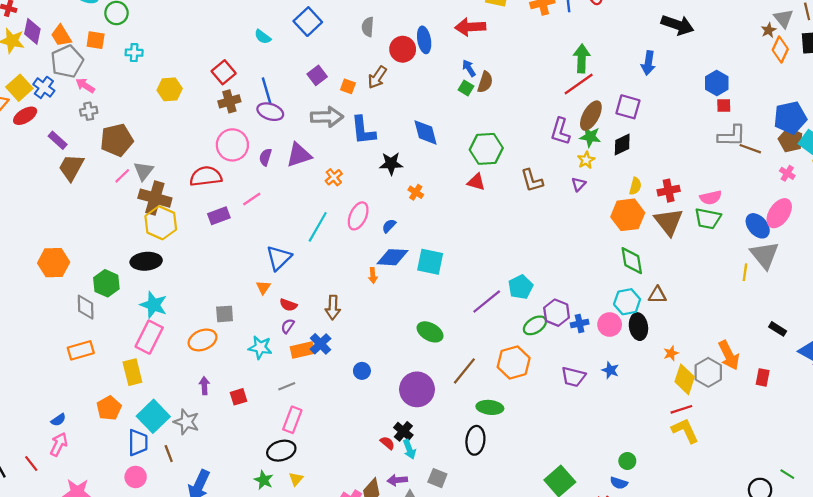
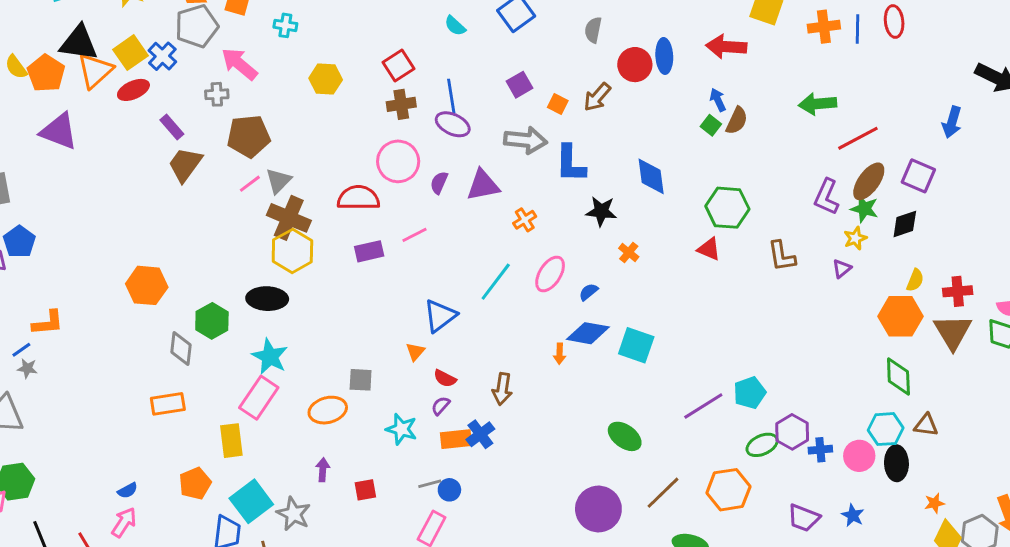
green arrow: (582, 58) -> (818, 104), moved, turned -104
pink arrow: (85, 85) -> (239, 64), moved, size x1.5
blue circle: (362, 371) -> (449, 490), moved

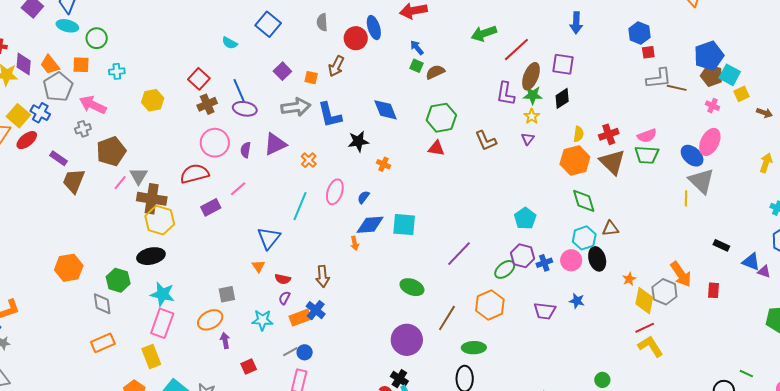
brown semicircle: (737, 121) -> (435, 72), moved, turned -126
cyan pentagon: (750, 393) -> (525, 218), moved
purple arrow: (323, 470) -> (225, 341), moved

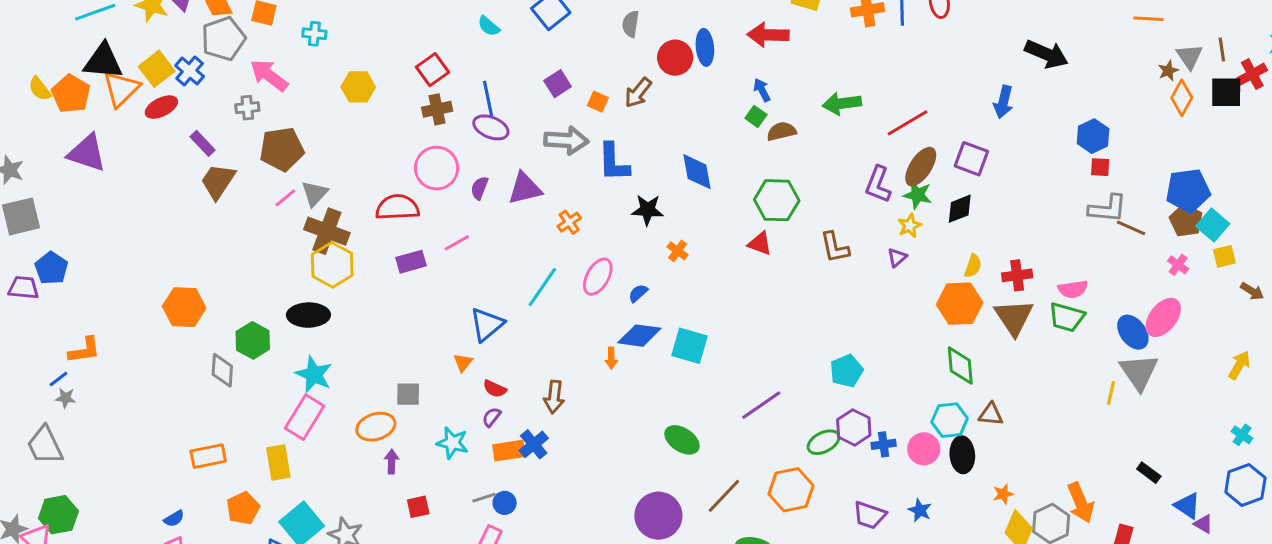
green arrow: (484, 33) -> (842, 103), moved
cyan pentagon: (525, 218) -> (847, 371), moved
orange rectangle: (103, 343) -> (208, 456), moved

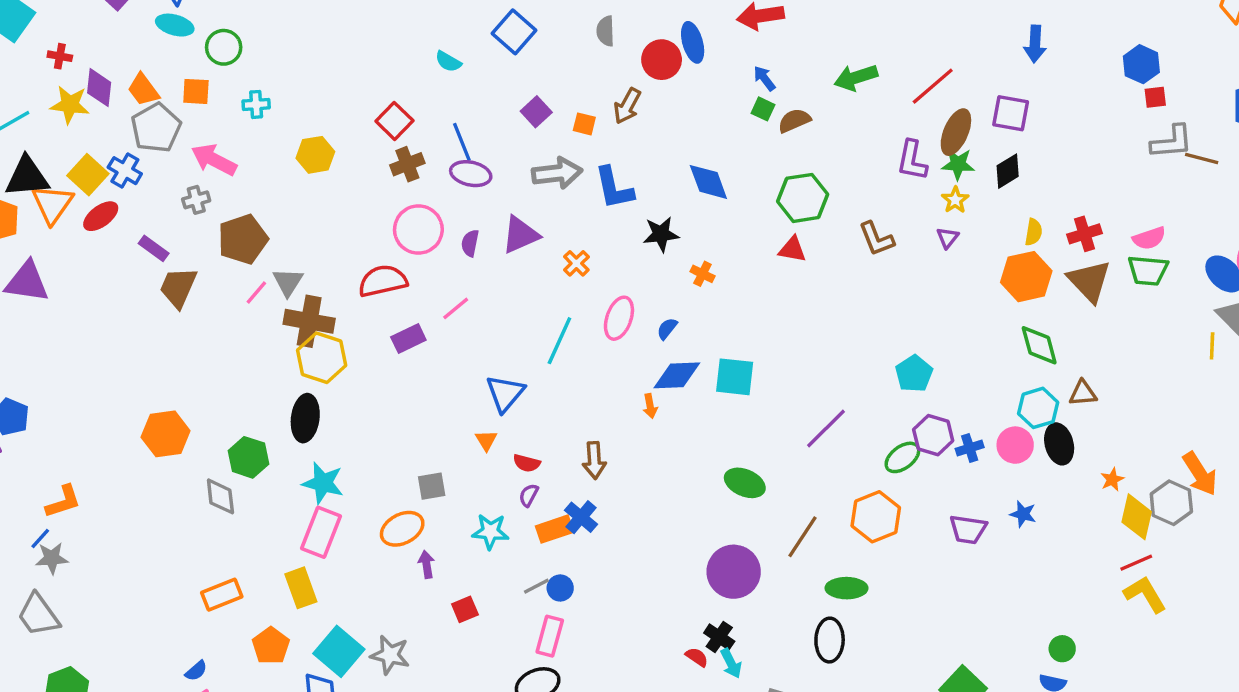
black ellipse: (308, 315) -> (305, 418), turned -72
gray star: (65, 398) -> (52, 558), size x1.4

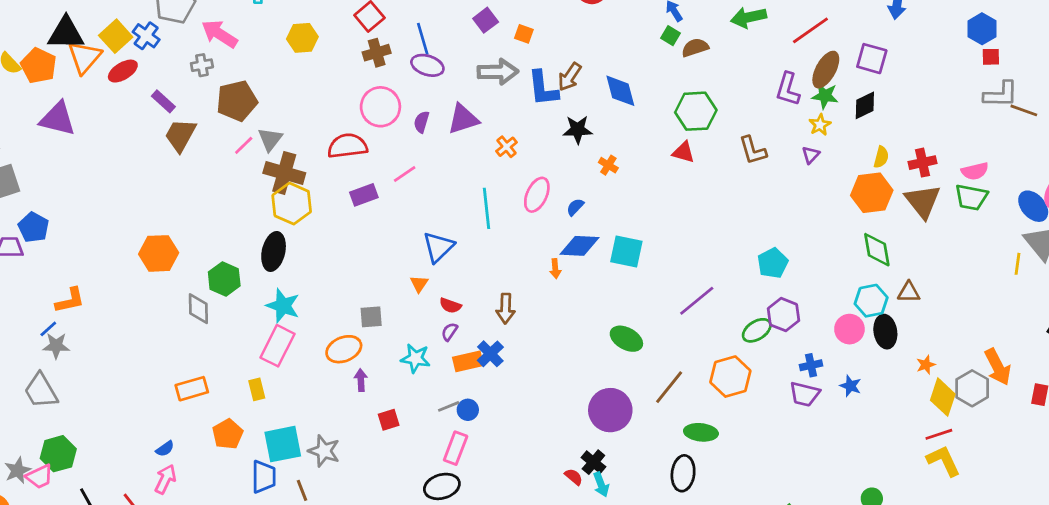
brown arrow: (627, 106) -> (570, 77), moved
cyan line: (559, 341) -> (487, 208), turned -36
blue cross: (970, 448) -> (811, 365), moved
yellow rectangle: (301, 588) -> (257, 389), size x0.7
cyan square: (339, 651) -> (283, 444), turned 33

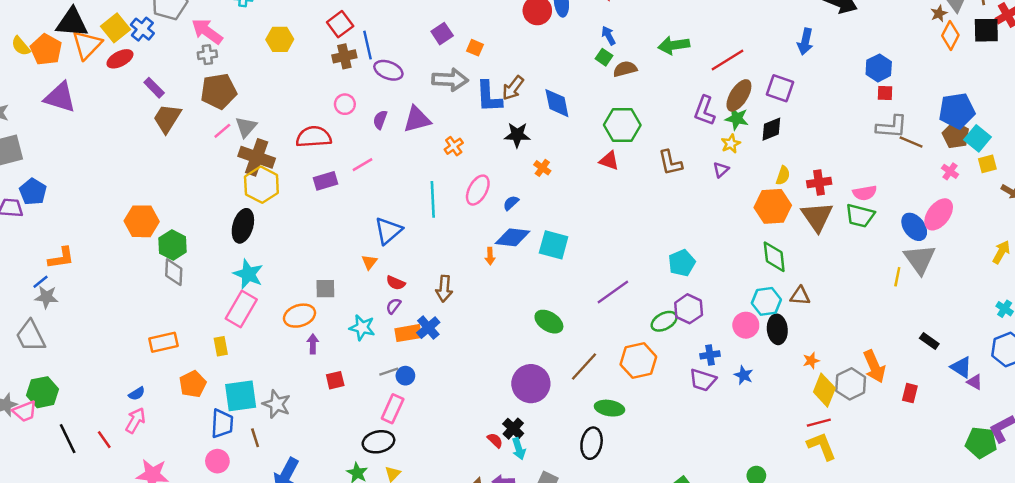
blue line: (423, 39) -> (367, 45), moved
gray cross: (202, 65) -> (207, 55), moved
pink circle: (380, 107) -> (345, 104), size x0.6
green hexagon: (224, 279) -> (173, 245), moved

